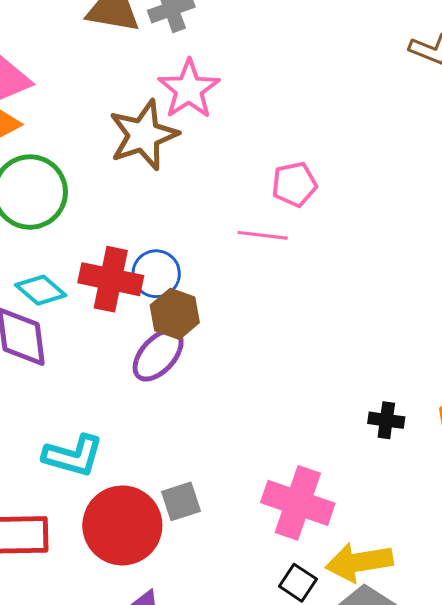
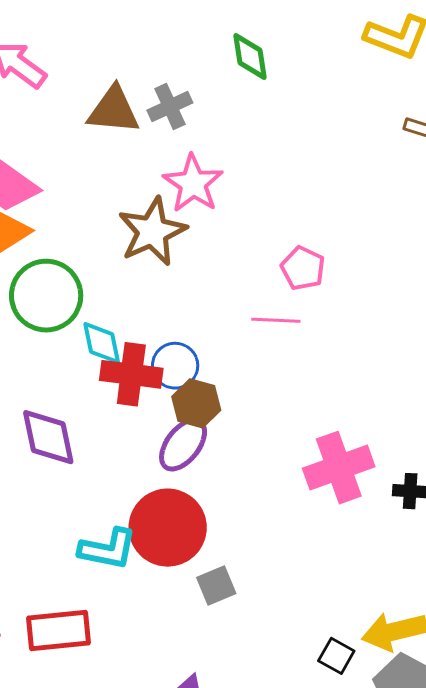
pink pentagon: (294, 184) -> (303, 268), turned -30
cyan diamond: (41, 290) -> (102, 343), moved, turned 42
pink cross: (298, 503) -> (339, 468), moved, turned -34
red circle: (122, 525) -> (168, 528), moved

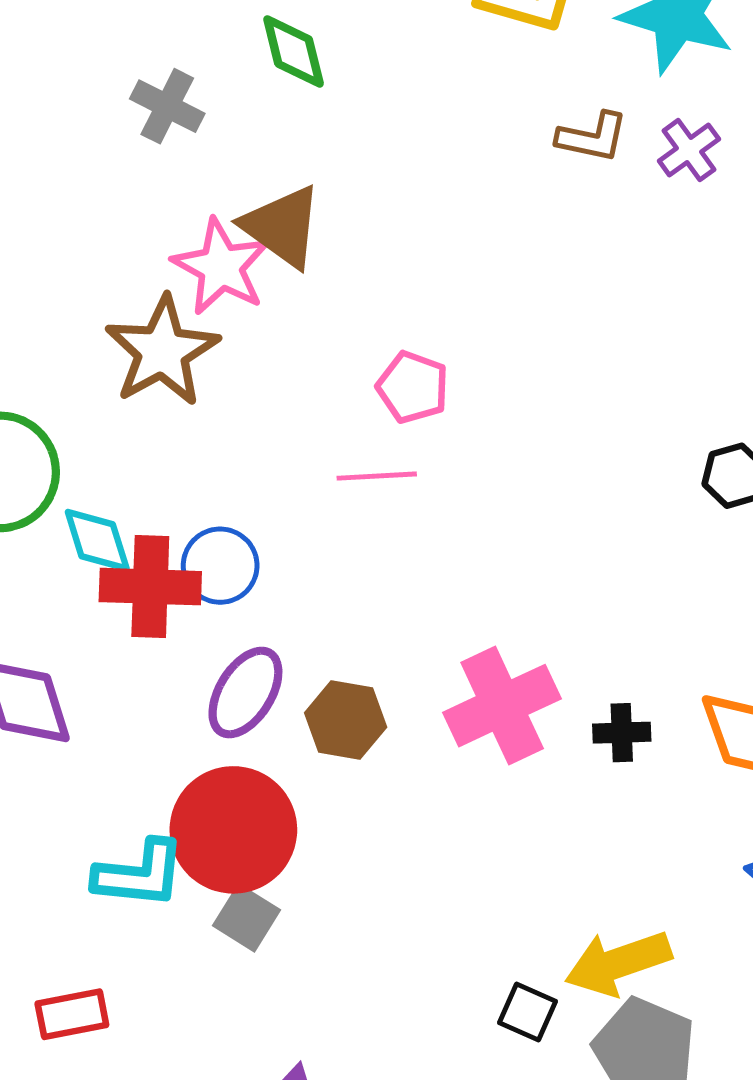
gray cross: (170, 107) -> (167, 106), moved, turned -33
brown triangle: (113, 110) -> (282, 226), moved, turned 36
brown hexagon: (196, 403) -> (346, 720), moved
gray square: (216, 585) -> (246, 918), moved, turned -30
red rectangle: (58, 630) -> (72, 1014), size x0.7

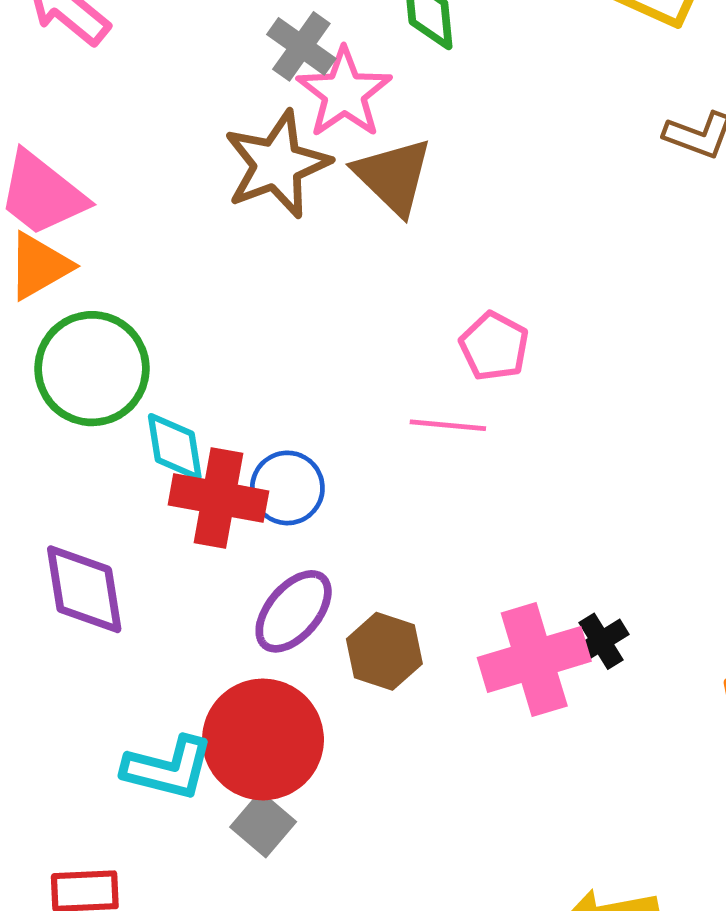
pink star: (221, 267) -> (344, 93), moved
brown star: (162, 351) -> (277, 164), moved
black cross: (622, 733) -> (601, 641), moved, turned -38

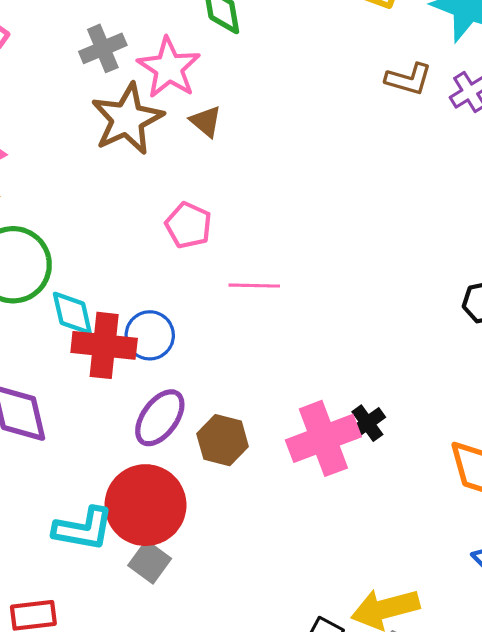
gray cross: (301, 46) -> (103, 48), moved, turned 36
brown triangle: (393, 176) -> (206, 121), size x0.6
pink pentagon: (494, 346) -> (188, 225), moved

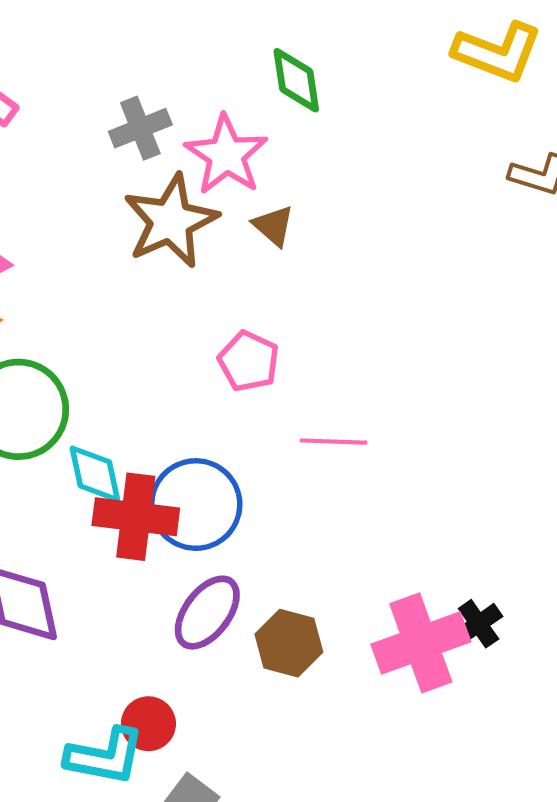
blue circle: (150, 335) -> (196, 505), size x1.4
red circle: (146, 505) -> (148, 724), moved, size x0.5

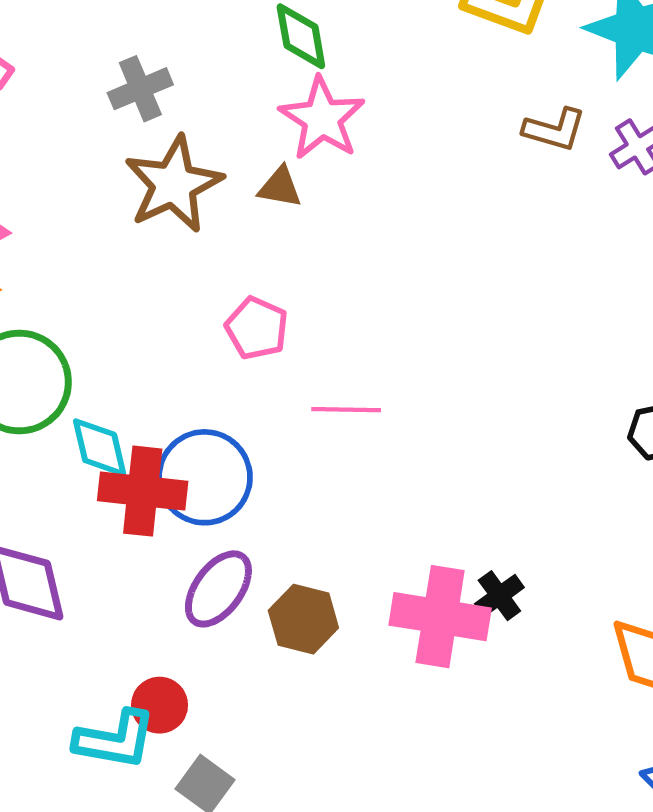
pink star: (226, 155) -> (322, 118), moved
brown triangle: (273, 226) -> (280, 187), turned -30
pink cross: (421, 643) -> (440, 617), turned 30

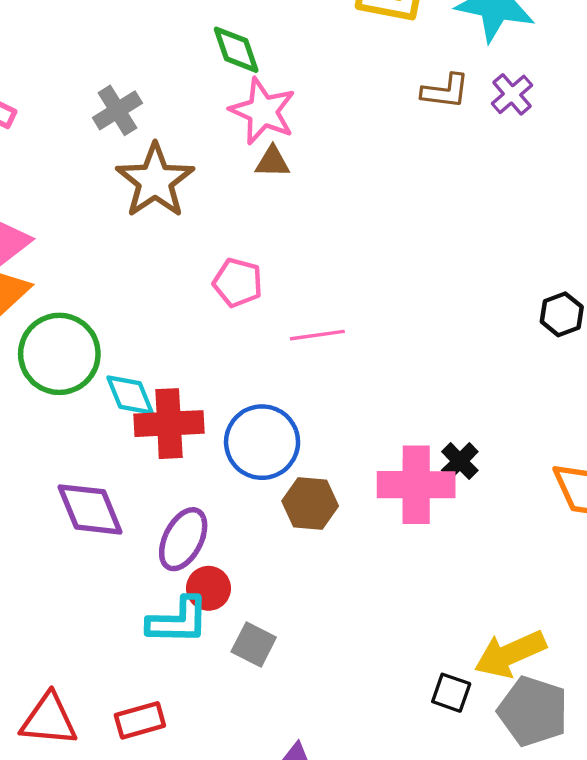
brown triangle: (280, 187) -> (272, 162), moved
blue circle: (205, 477) -> (262, 442), moved
purple ellipse: (218, 589) -> (183, 539), moved

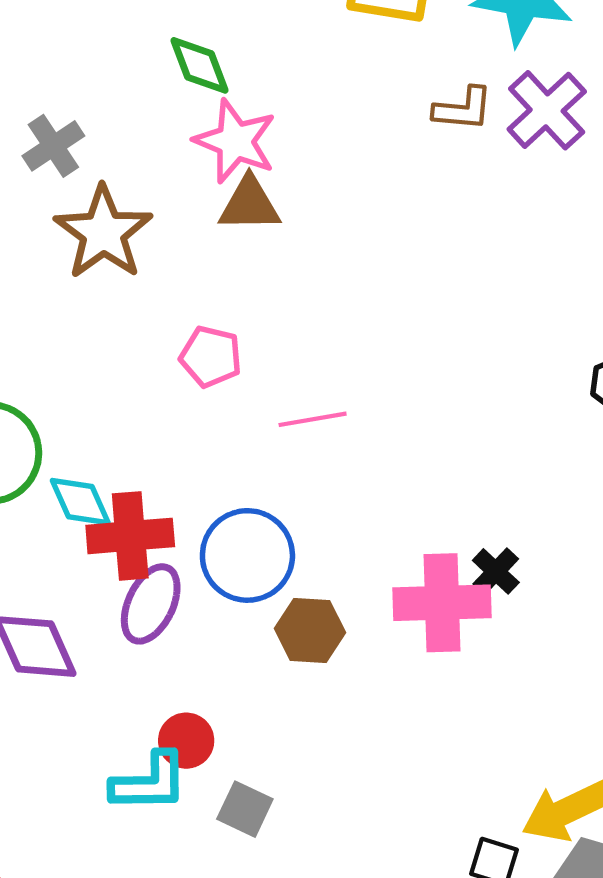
purple cross: (512, 94) -> (547, 110), size x1.5
brown triangle: (272, 162) -> (249, 204), size x1.4
purple ellipse: (183, 539) -> (151, 604), moved

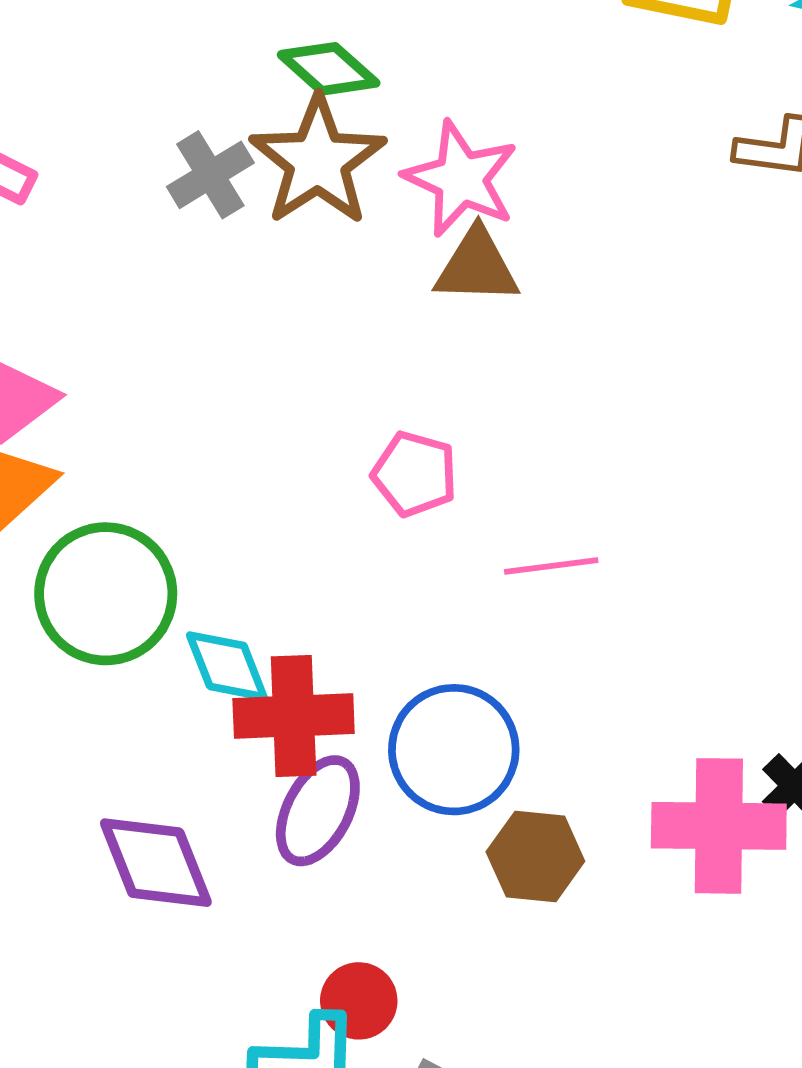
green diamond: (200, 65) -> (329, 69), moved, turned -30
brown star: (103, 233) -> (318, 161), moved

